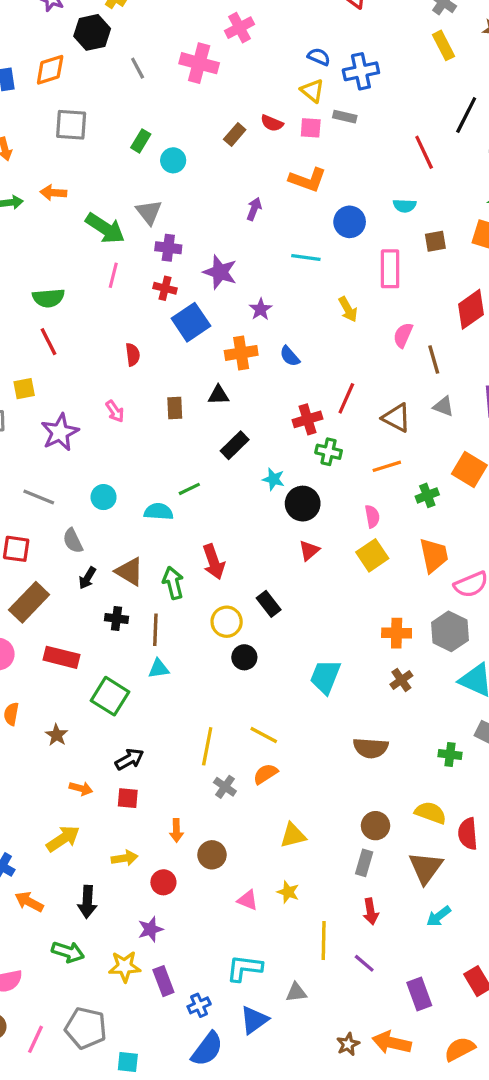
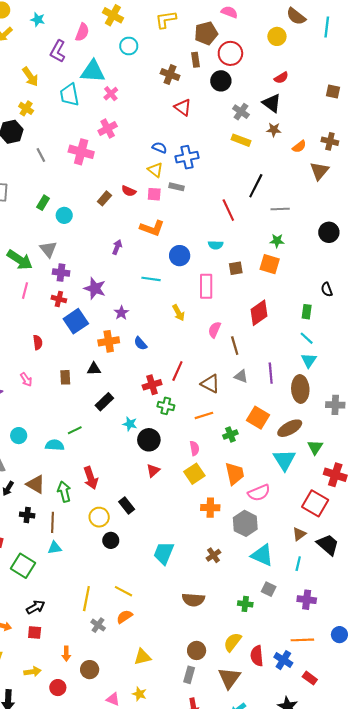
yellow rectangle: (443, 45) -> (241, 140), turned -42
orange cross: (397, 633) -> (210, 508), moved
yellow semicircle: (431, 813) -> (233, 642), turned -72

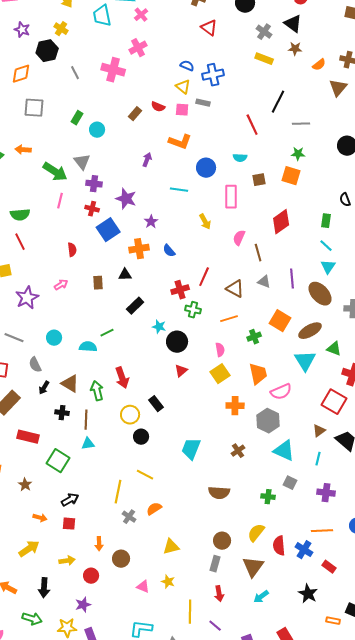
pink arrow: (26, 379) -> (61, 285), turned -88
brown ellipse: (300, 389) -> (320, 294), turned -40
green triangle: (315, 447) -> (334, 349), turned -42
yellow line: (123, 591) -> (145, 475), moved

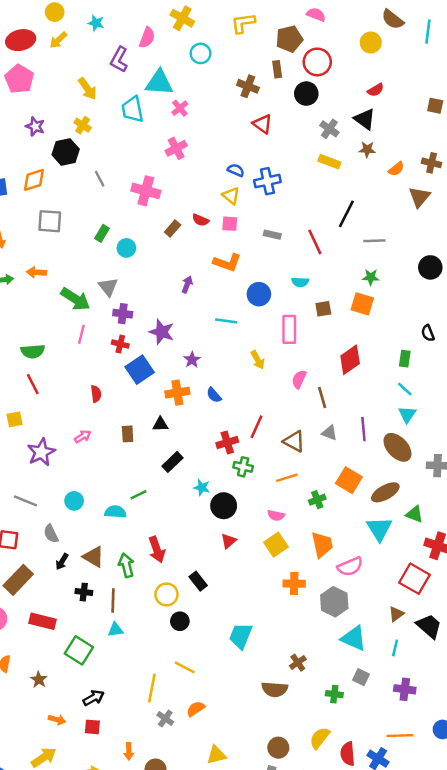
pink cross: (113, 70) -> (146, 191), moved
gray rectangle: (203, 103) -> (272, 235), moved
pink semicircle: (220, 350) -> (276, 515), turned 112
brown cross: (238, 451) -> (298, 663), moved

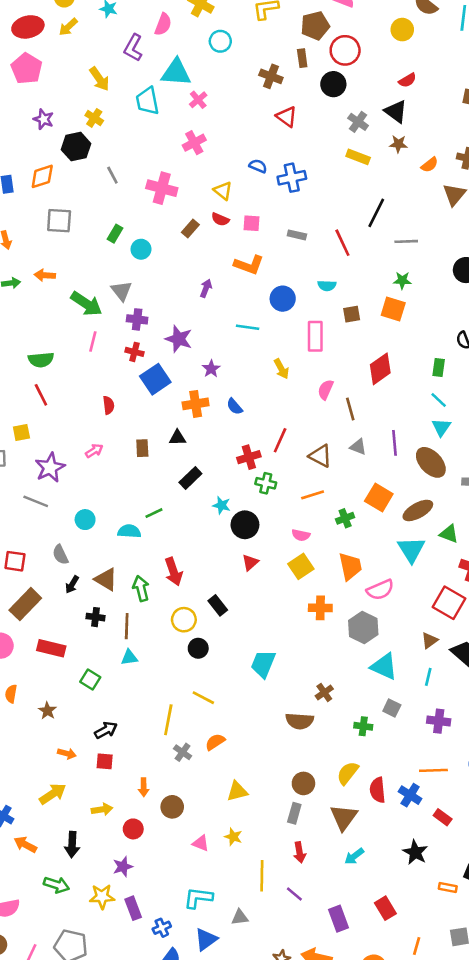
yellow triangle: (231, 196) -> (223, 191), moved
gray line: (25, 501) -> (36, 501), moved
green square: (79, 650) -> (90, 679), size x0.7

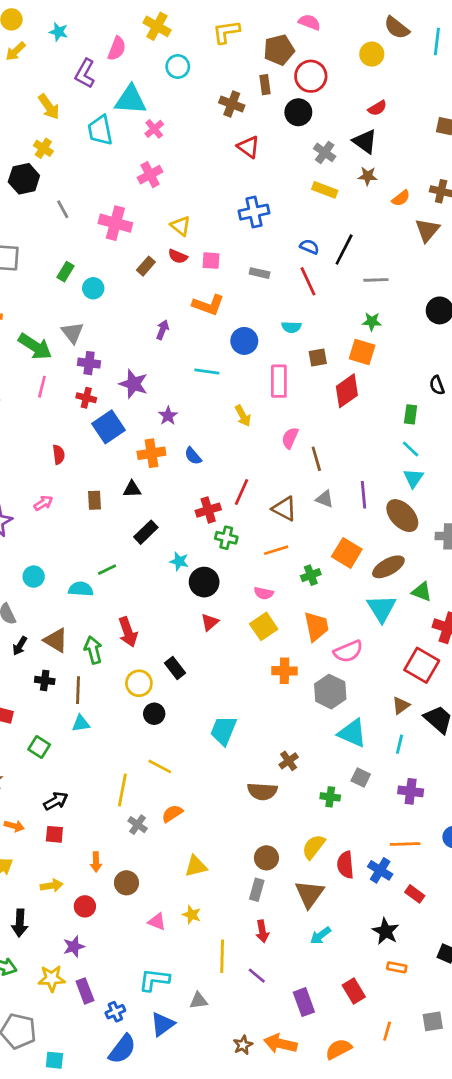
blue semicircle: (258, 166) -> (309, 247), moved
red diamond: (380, 369) -> (347, 391), moved
orange rectangle: (448, 887) -> (397, 967), moved

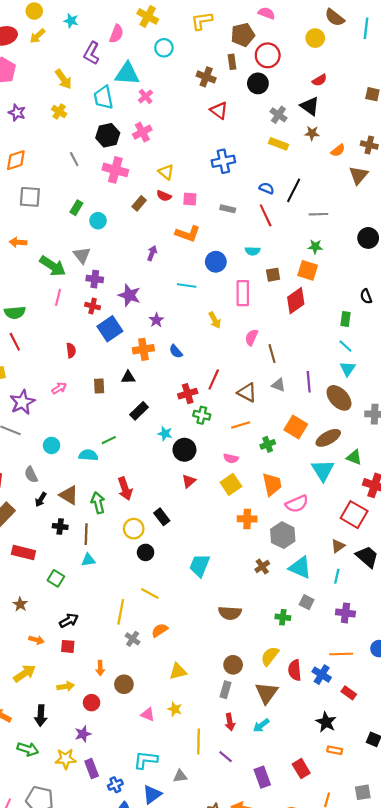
black hexagon: (24, 179) -> (108, 135), moved
brown cross: (289, 761) -> (262, 566), moved
cyan arrow: (321, 935) -> (261, 725), moved

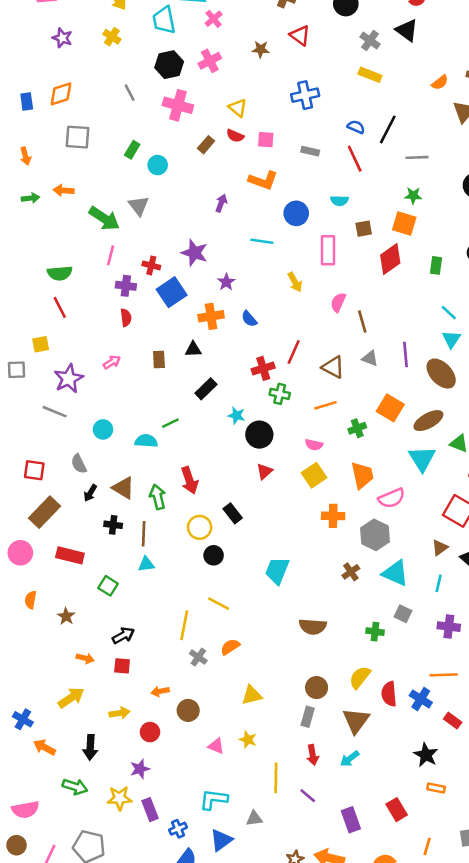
brown star: (312, 133) -> (261, 49), moved
purple cross: (95, 279) -> (126, 286), moved
green rectangle: (345, 319) -> (436, 265), moved
orange arrow: (100, 668) -> (160, 691), turned 80

